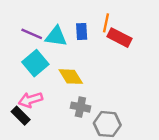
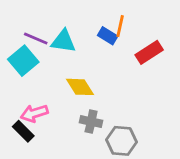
blue rectangle: (82, 31) -> (108, 36), moved, turned -56
red rectangle: (119, 38) -> (149, 52), moved, turned -60
cyan square: (35, 63) -> (23, 61), moved

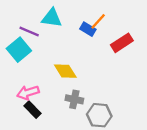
orange line: (120, 26) -> (98, 21), turned 30
cyan triangle: (63, 41) -> (52, 18), moved
black rectangle: (23, 131) -> (33, 110), moved

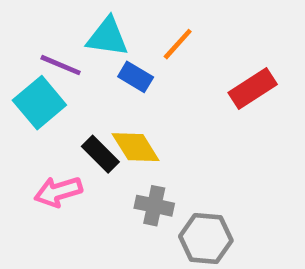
orange line: (98, 21) -> (178, 44), moved
blue rectangle: (88, 29) -> (136, 77), moved
black rectangle: (33, 110) -> (100, 154), moved

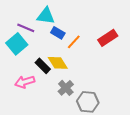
orange line: (178, 44) -> (74, 42), moved
gray cross: (154, 206) -> (66, 88), turned 35

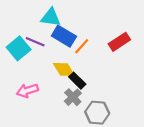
purple line: (26, 28) -> (35, 42), moved
blue rectangle: (58, 33) -> (64, 36), size x1.5
black rectangle: (43, 66) -> (77, 81), moved

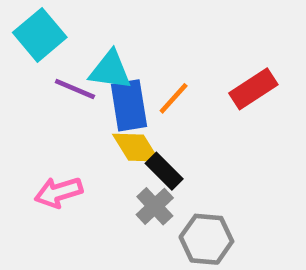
cyan triangle: (51, 17) -> (110, 70), moved
blue rectangle: (64, 36) -> (129, 105), moved, turned 50
cyan square: (19, 48) -> (40, 35), moved

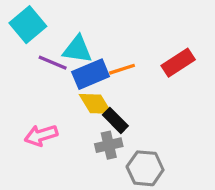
orange line: (174, 98) -> (122, 69), turned 30
blue rectangle: (129, 105) -> (91, 74), turned 76
gray cross: (155, 206) -> (109, 145), turned 30

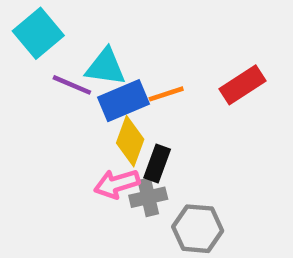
yellow diamond: (96, 104) -> (130, 141), turned 52
black rectangle: (115, 120) -> (157, 164), turned 65
pink arrow: (41, 135) -> (117, 184), moved

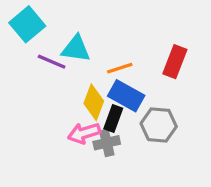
red rectangle: (243, 85) -> (175, 62), turned -36
blue rectangle: (124, 101) -> (126, 96), moved, turned 52
gray hexagon: (198, 229) -> (159, 125), moved

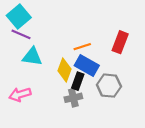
cyan triangle: (76, 49) -> (32, 57), moved
purple line: (52, 62) -> (21, 34), moved
pink arrow: (84, 133) -> (20, 94), moved

